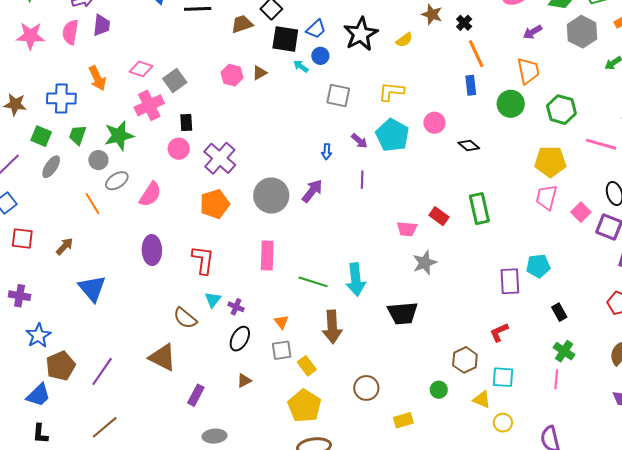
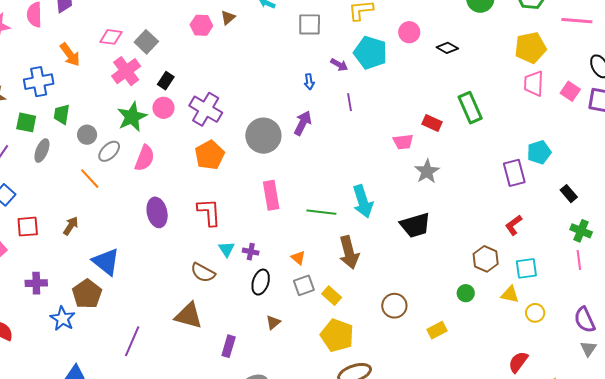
black rectangle: (186, 122) -> (166, 81), turned 48
green star: (119, 136) -> (132, 117), moved
brown pentagon: (61, 366) -> (87, 294), moved

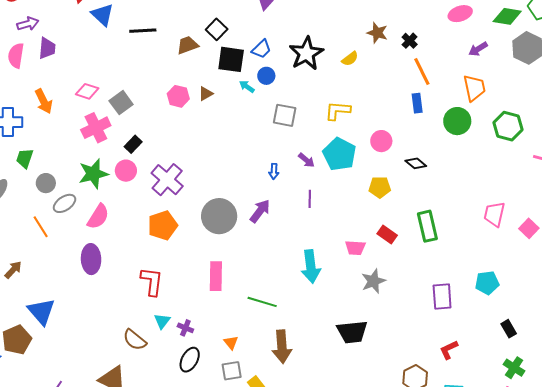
yellow pentagon: (530, 48) -> (380, 187), moved, size x0.7
purple rectangle: (514, 173) -> (442, 296), moved
cyan arrow: (363, 201) -> (311, 266), moved
purple ellipse: (157, 212) -> (91, 259), moved

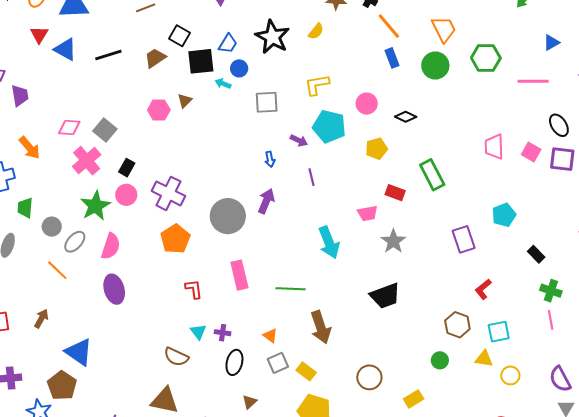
red L-shape: (152, 282) -> (194, 289), moved, size x0.7

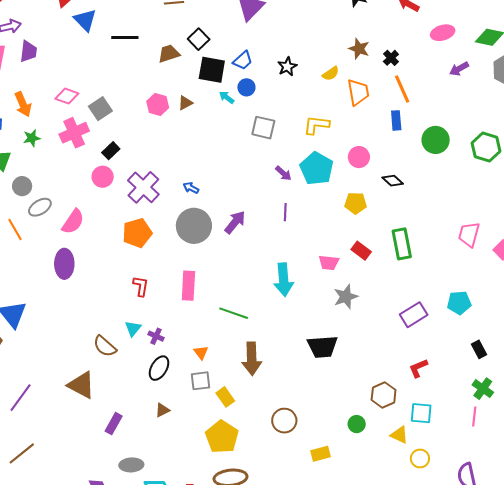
orange trapezoid: (444, 29) -> (358, 92), moved
black star: (272, 37) -> (287, 67), size x0.6
blue arrow: (270, 159) -> (191, 188), moved, turned 112
green star: (95, 206) -> (32, 138), moved, size x0.6
purple rectangle: (464, 239) -> (414, 315), turned 60

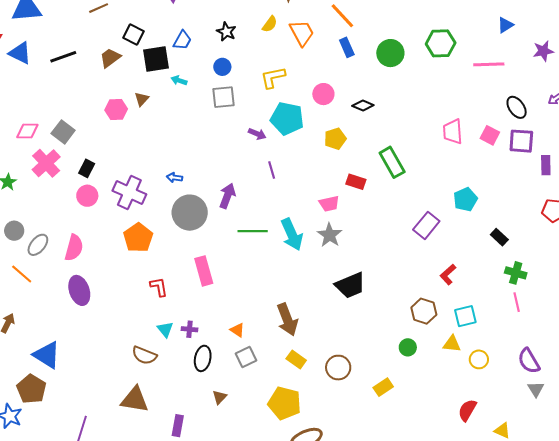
blue circle: (246, 87) -> (222, 67), moved
gray star: (346, 297) -> (330, 235), moved
green line: (234, 313) -> (253, 231), moved
yellow rectangle: (225, 397) -> (296, 360), moved

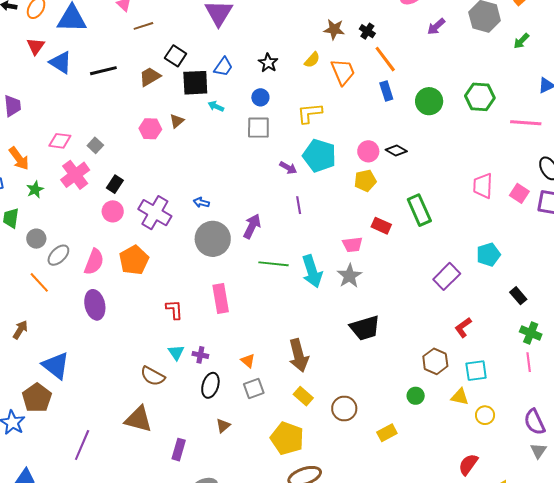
pink circle: (323, 94) -> (368, 151), moved
gray square: (63, 132) -> (95, 145), size x0.7
orange pentagon: (138, 238) -> (134, 260), moved

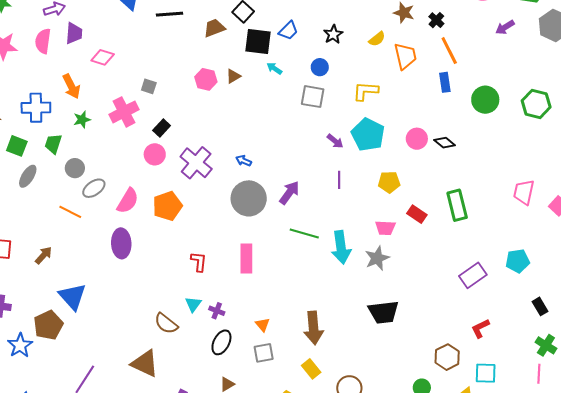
pink diamond: (60, 141) -> (103, 57), moved
gray square: (95, 145) -> (149, 86), turned -35
yellow pentagon: (365, 181) -> (389, 182), moved
orange line: (39, 282) -> (70, 212), turned -30

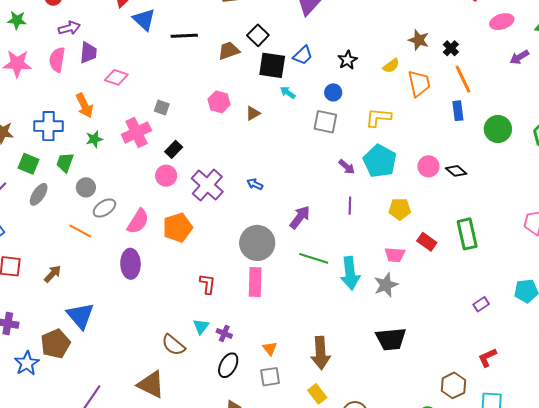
brown triangle: (233, 76) -> (253, 113), moved
gray circle: (249, 198) -> (257, 243), moved
purple rectangle: (473, 275) -> (481, 304), size x0.6

